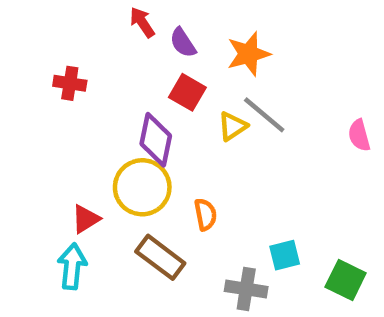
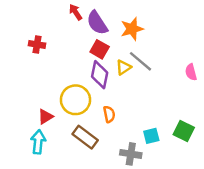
purple semicircle: (183, 43) -> (97, 23), size x1.5
purple diamond: (156, 140) -> (100, 75), moved
green square: (346, 280) -> (184, 131), moved

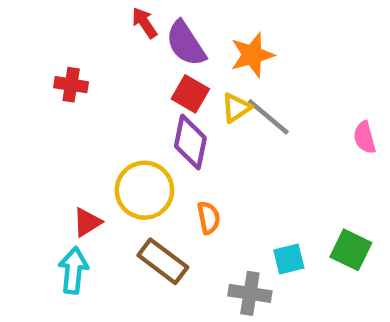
yellow triangle: (124, 67) -> (236, 108), moved

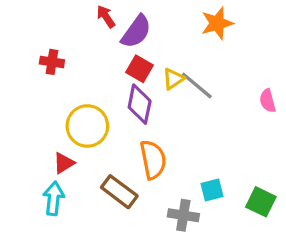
purple semicircle: (186, 43) -> (136, 32), turned -111
orange star: (252, 55) -> (217, 23), moved
yellow circle: (144, 190) -> (87, 126), moved
orange semicircle: (209, 218) -> (153, 160), size x1.6
green square: (351, 250) -> (261, 202), moved

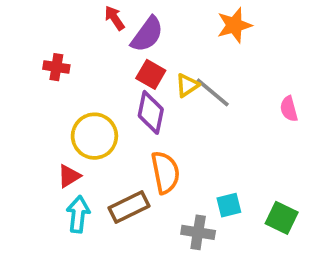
brown rectangle: (119, 192) -> (129, 207), turned -63
cyan arrow: (54, 198) -> (78, 214), moved

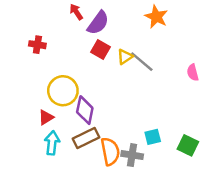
orange star: (234, 25) -> (156, 17), turned -30
purple diamond: (151, 112) -> (85, 110), moved
orange semicircle: (165, 172) -> (110, 151), moved

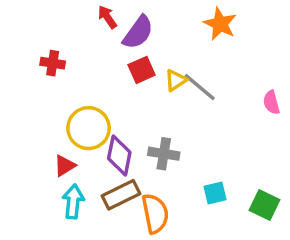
red square: (101, 49) -> (142, 70), turned 36
gray cross: (132, 155) -> (164, 154), moved

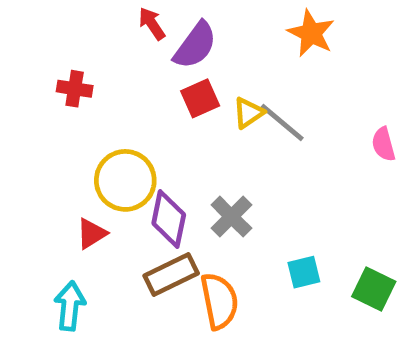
gray cross: (164, 154) -> (231, 217), turned 36
cyan arrow: (73, 202) -> (70, 306), moved

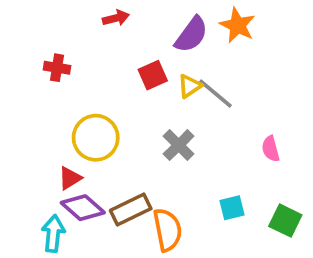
red arrow: (152, 24) -> (116, 18), turned 110
purple semicircle: (195, 45) -> (191, 35), moved
pink semicircle: (383, 144) -> (271, 149), moved
gray cross: (231, 217) -> (179, 145), moved
purple diamond: (169, 219) -> (83, 208), moved, turned -60

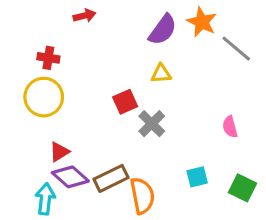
red arrow: (116, 18) -> (84, 16), moved
red square: (153, 75) -> (125, 102), moved
yellow triangle: (190, 86) -> (161, 74), turned 30
gray line: (215, 94) -> (236, 49), moved
yellow circle: (96, 138) -> (44, 97), moved

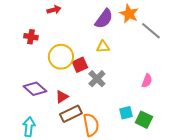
yellow circle: (44, 97) -> (61, 57), moved
pink semicircle: (230, 127) -> (147, 81), turned -144
red triangle: (59, 152) -> (62, 97), moved
purple diamond: (70, 177) -> (35, 89), moved
green square: (243, 188) -> (144, 120), moved

